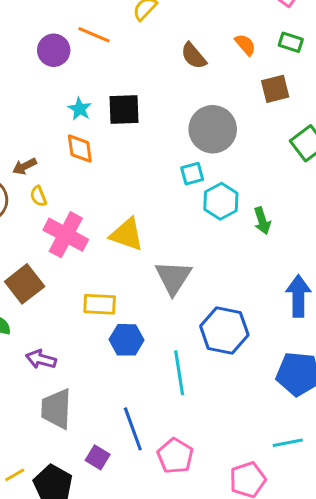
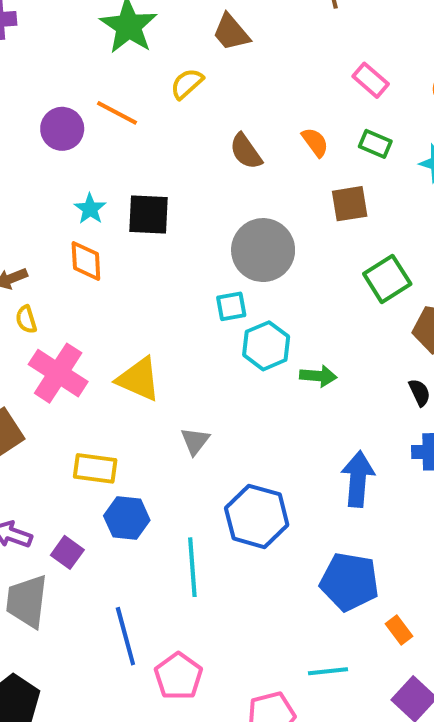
green arrow: (262, 221) -> (318, 376), turned -72
gray triangle: (173, 277) -> (195, 441), size x0.6
purple square: (98, 457) -> (67, 552), moved

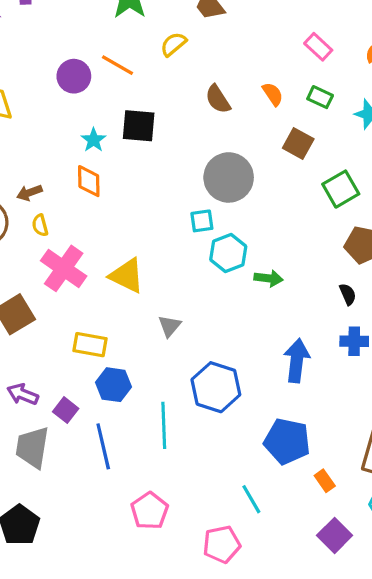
brown square: (350, 204) -> (298, 143), turned 36
black square: (148, 214) -> (139, 126), moved
green square: (387, 279) -> (341, 189), moved
blue line: (125, 636) -> (103, 446), moved
cyan line: (328, 671) -> (251, 499), moved, turned 64

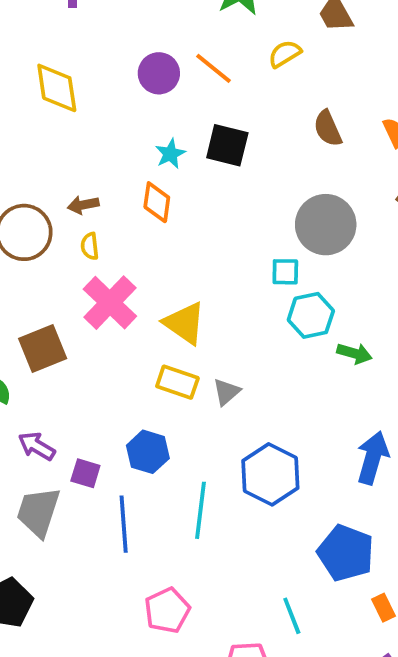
yellow rectangle: (90, 345) -> (177, 382), moved
purple square: (66, 410) -> (85, 473), turned -30

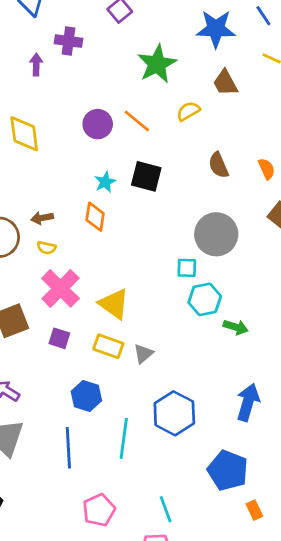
yellow semicircle: (90, 246) -> (46, 248), turned -72
purple square: (85, 473) -> (59, 338), moved
cyan line: (292, 616) -> (166, 509), moved

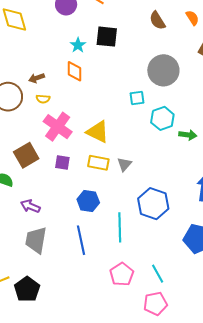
cyan square: (187, 268) -> (137, 98), moved
pink pentagon: (99, 510) -> (122, 274), moved

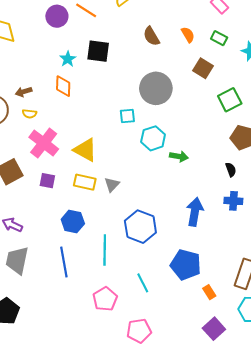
cyan line: (158, 274) -> (143, 283), moved

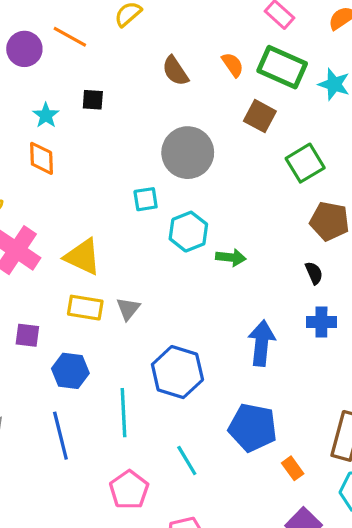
green rectangle: (219, 38) -> (282, 67), size x1.8
black square: (98, 51) -> (93, 100), size x0.6
purple square: (47, 181) -> (27, 335), moved

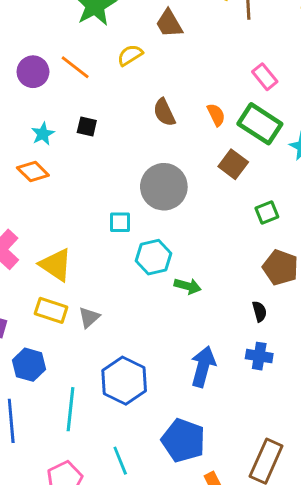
orange diamond: (41, 158) -> (33, 171), turned -52
green square: (305, 163) -> (267, 212), size x0.7

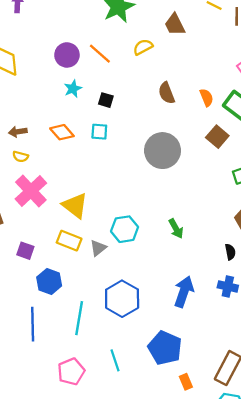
cyan star: (43, 134) -> (73, 89), moved
cyan square: (120, 222) -> (99, 132), moved
cyan hexagon: (153, 257) -> (125, 229), moved
green arrow: (188, 286) -> (176, 229), turned 42

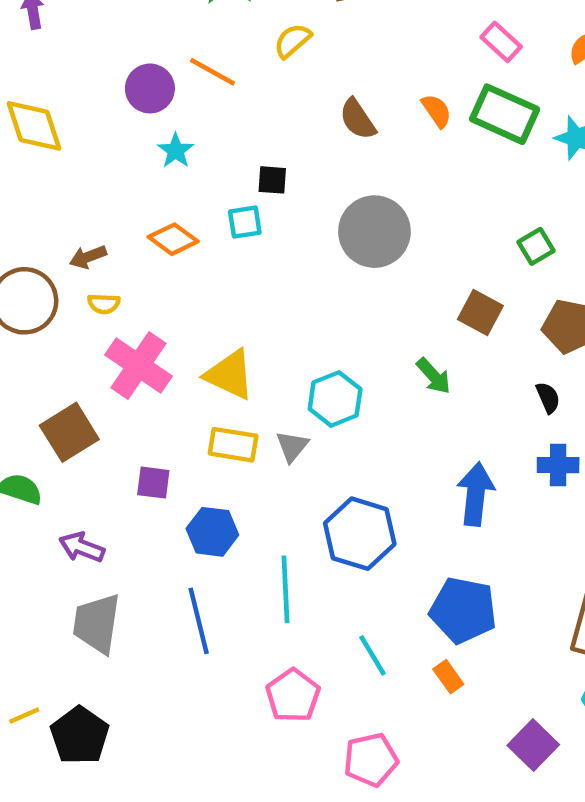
black square: (106, 100) -> (272, 180), moved
brown square: (217, 137) -> (480, 313), moved
orange rectangle: (186, 382) -> (448, 677), moved

